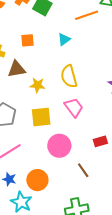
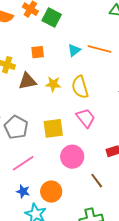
orange line: (87, 15) -> (99, 49), moved, turned 35
yellow star: (37, 85) -> (53, 84), moved

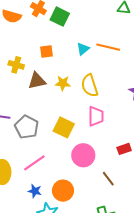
pink trapezoid: (86, 118) -> (96, 116), turned 40
yellow square: (53, 128) -> (64, 127), turned 35

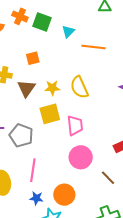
cyan triangle: (83, 49) -> (68, 32), moved
brown triangle: (37, 81) -> (26, 88), turned -36
pink trapezoid: (96, 116) -> (75, 125), moved
yellow square: (64, 127) -> (50, 114), moved, turned -35
pink line: (34, 163) -> (33, 170), turned -40

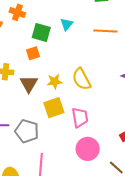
green square: (42, 22) -> (41, 32), moved
orange line: (94, 47) -> (105, 31), moved

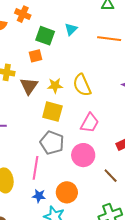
yellow square: (54, 108) -> (52, 112), turned 30
pink trapezoid: (80, 117) -> (90, 123), moved, turned 35
gray pentagon: (27, 131) -> (52, 143), moved

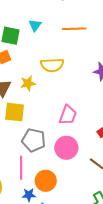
yellow semicircle: (82, 85) -> (52, 65), moved, turned -60
yellow square: (52, 112) -> (15, 112), moved
orange circle: (67, 192) -> (46, 181), moved

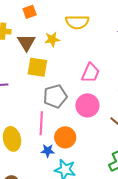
gray pentagon: (34, 140) -> (55, 96), turned -30

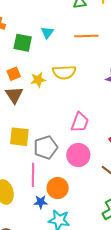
orange square: (30, 12) -> (14, 74), moved
yellow star: (52, 39) -> (38, 80), moved
yellow square: (37, 67) -> (19, 137), moved

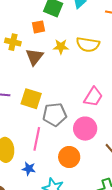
orange square: (14, 74) -> (38, 27), moved
orange circle: (58, 188) -> (69, 157), moved
blue star: (41, 202) -> (29, 169), moved

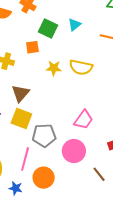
brown triangle: (34, 57) -> (21, 93), moved
orange circle: (69, 157) -> (44, 178), moved

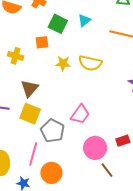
pink trapezoid: (84, 120) -> (80, 114), moved
gray pentagon: (44, 135) -> (53, 131), turned 30
pink circle: (74, 151) -> (95, 148), moved

